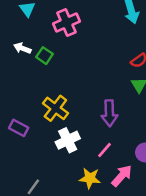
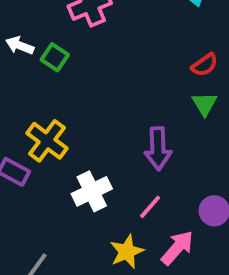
yellow cross: (55, 108) -> (47, 141), moved
yellow star: (90, 178) -> (127, 252), turned -30

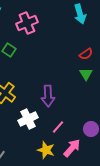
purple arrow: (158, 149) -> (48, 96), moved
yellow star: (127, 252) -> (46, 150), turned -30

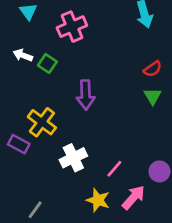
purple arrow: (48, 96) -> (86, 95), moved

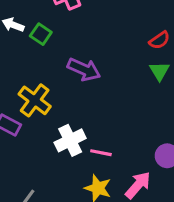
purple arrow: (86, 95) -> (84, 70), turned -64
pink line: (114, 169) -> (101, 153), moved, turned 60

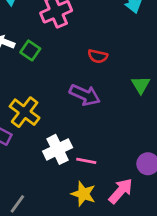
red semicircle: (159, 40) -> (98, 56), moved, turned 48
purple arrow: (84, 70) -> (85, 95), moved

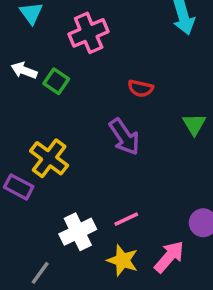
purple arrow: (85, 95) -> (124, 137), turned 32
white cross: (58, 149) -> (78, 232), moved
pink line: (86, 161) -> (126, 219), turned -36

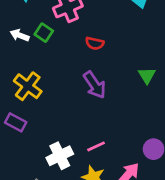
green square: (56, 81) -> (44, 33), moved
red semicircle: (140, 88) -> (95, 43), moved
yellow cross: (49, 158) -> (28, 86), moved

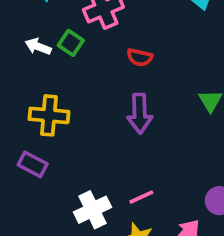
purple arrow: (95, 85) -> (140, 114), turned 32
yellow cross: (28, 86) -> (49, 115), turned -32

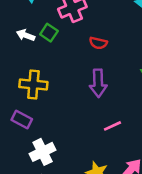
pink line: (141, 197) -> (113, 126), moved
white cross: (92, 210) -> (42, 152), moved

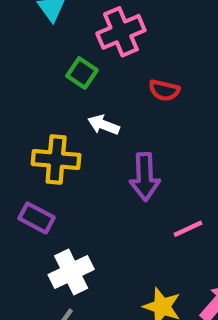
white arrow: (26, 35) -> (104, 125), moved
purple arrow: (98, 83) -> (145, 177), moved

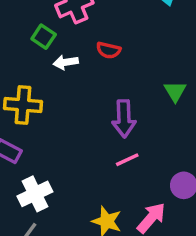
white arrow: (104, 125) -> (66, 62), moved, turned -30
purple arrow: (145, 177) -> (124, 119), moved

